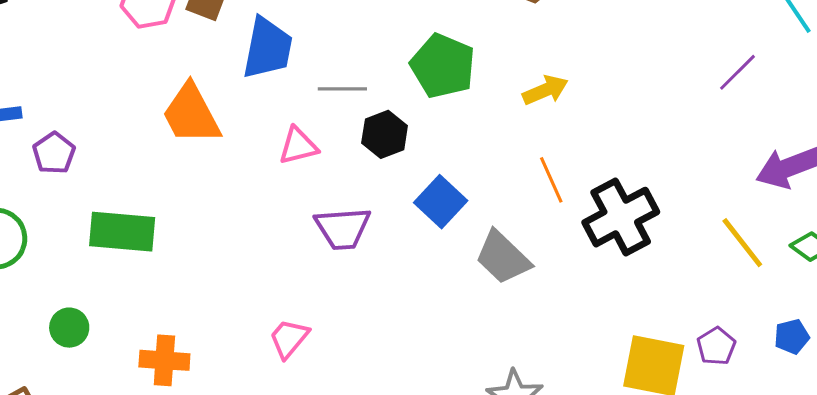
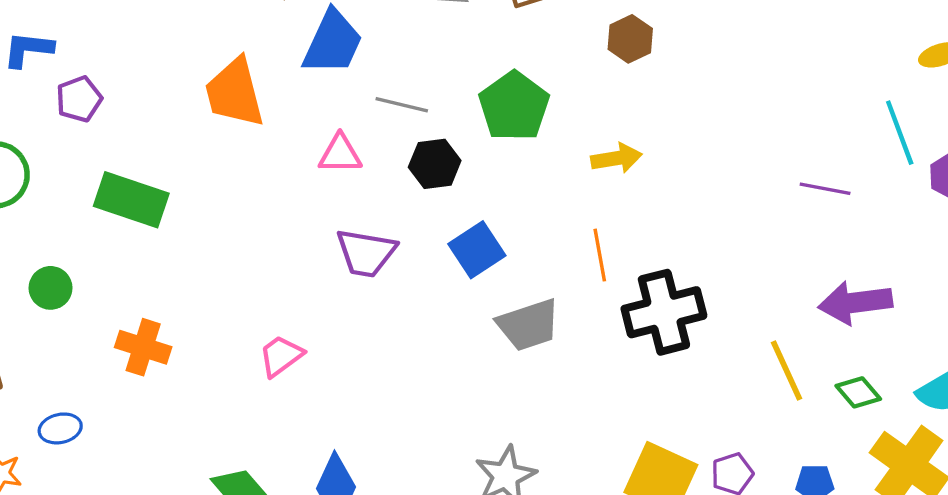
purple line: (738, 72) -> (825, 189), turned 42
gray trapezoid: (503, 257) -> (528, 325), turned -76

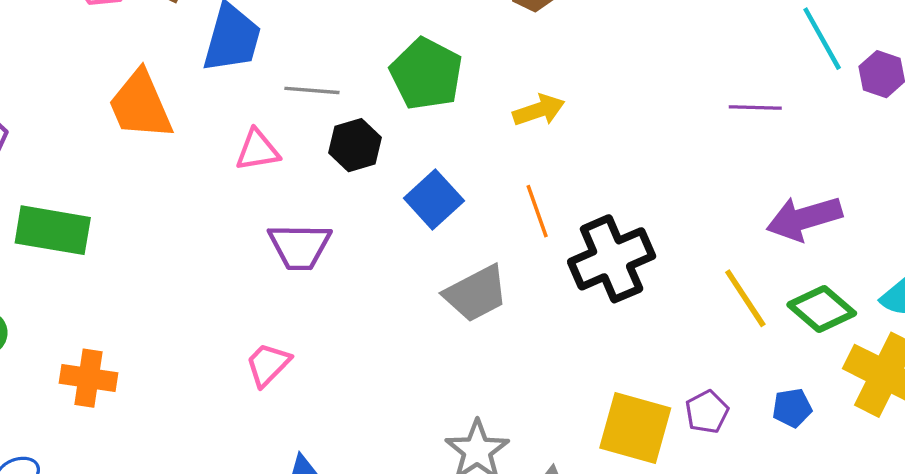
blue square: (477, 250) -> (434, 200), moved
pink trapezoid: (281, 356) -> (268, 364), moved
green diamond: (858, 392) -> (822, 309), size x1.4

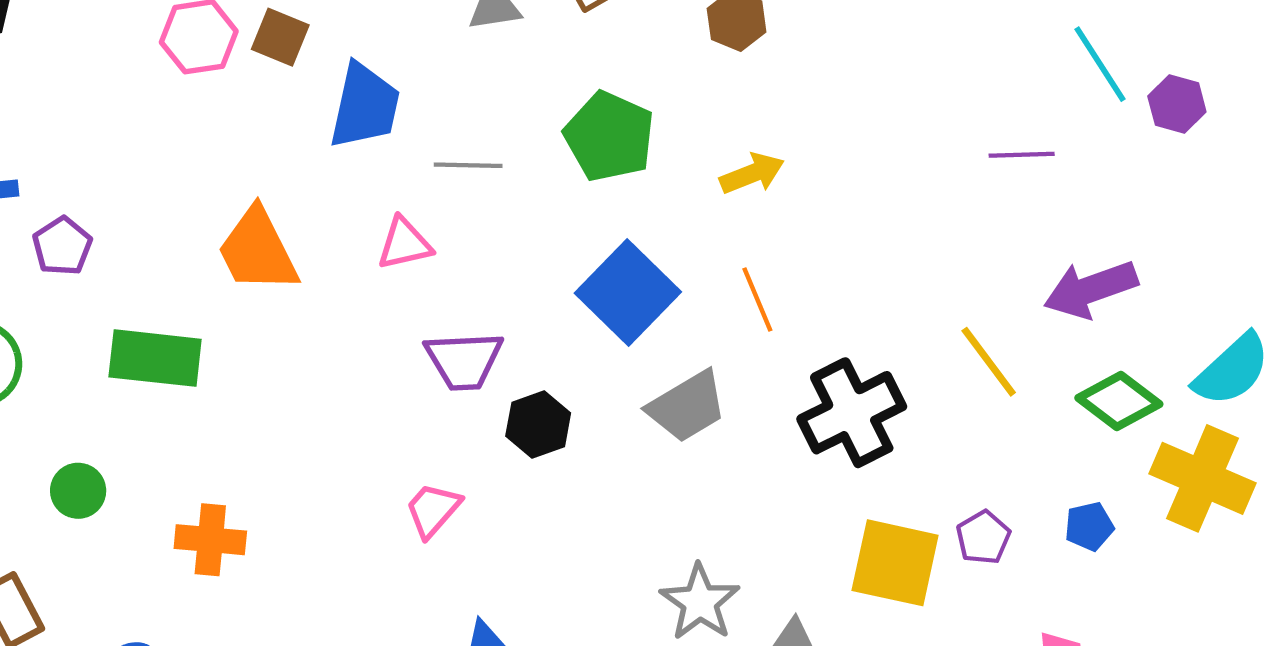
orange trapezoid: (140, 105) -> (258, 250), moved
black hexagon: (355, 145) -> (538, 425), moved
blue square: (434, 200) -> (628, 292), size x1.4
black cross: (612, 259) -> (852, 413), moved
yellow line: (745, 298) -> (989, 362), moved

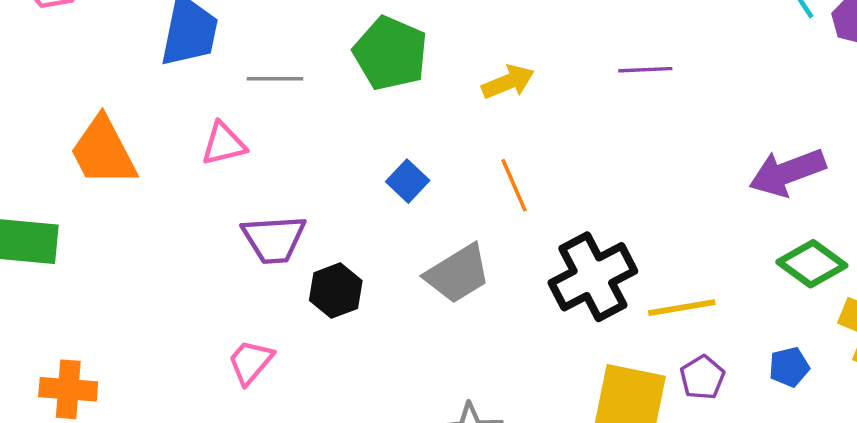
purple line: (1022, 155) -> (645, 70), moved
blue square: (628, 292) -> (408, 181), size x0.5
yellow line: (989, 362) -> (682, 308), moved, turned -62

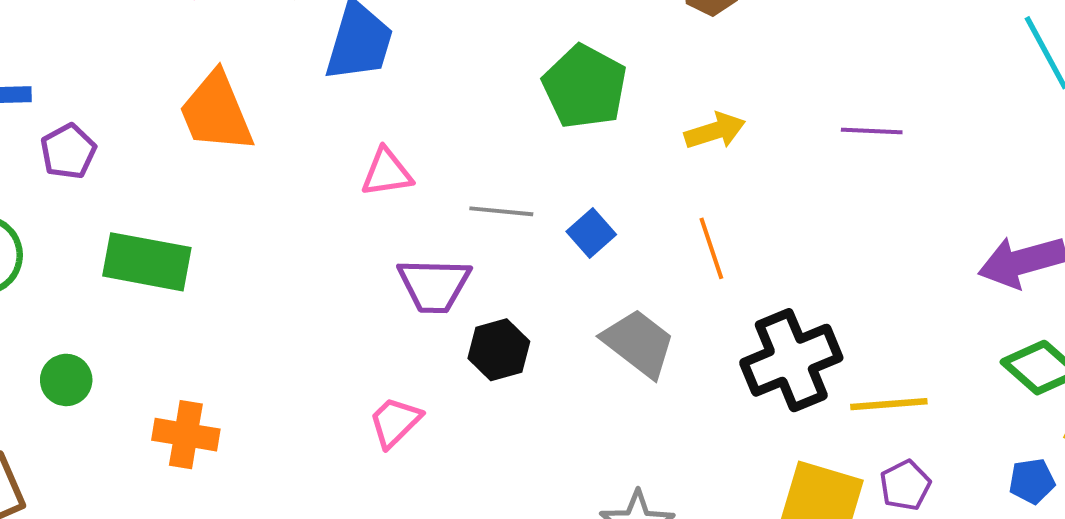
gray line: (275, 79) -> (501, 211), moved
orange trapezoid: (103, 151) -> (216, 112), moved
gray trapezoid: (458, 274) -> (639, 343), turned -116
blue pentagon: (789, 367) -> (1032, 481), moved

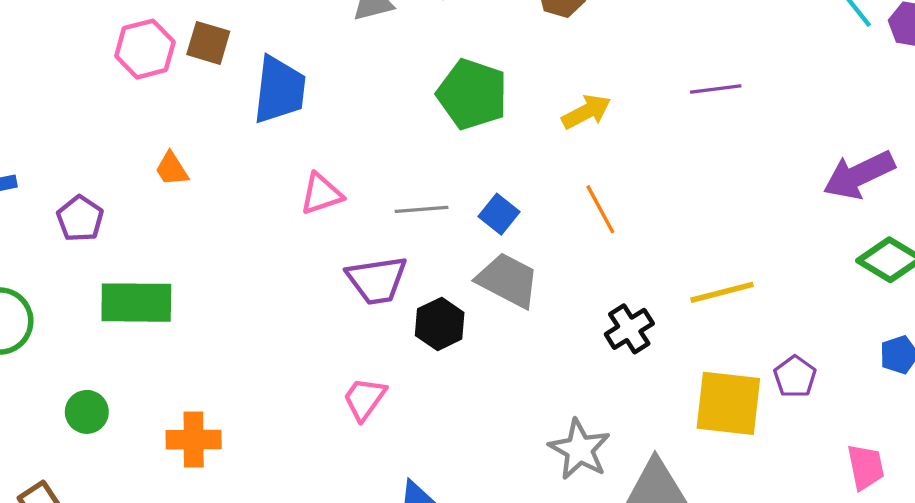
orange trapezoid: (216, 112) -> (172, 169), size x0.5
purple pentagon: (68, 151) -> (80, 219), moved
gray trapezoid: (639, 343) -> (508, 280), moved
black cross: (791, 360) -> (629, 329), moved, size x0.6
yellow line: (889, 404) -> (722, 292), moved

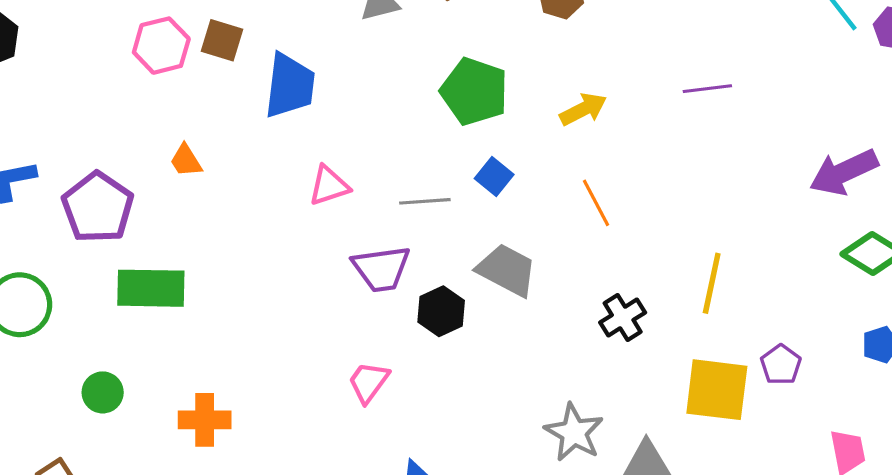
blue square: (499, 214) -> (494, 177), moved
purple pentagon: (80, 219) -> (98, 207), size x1.6
yellow line: (722, 292) -> (712, 283), turned -64

